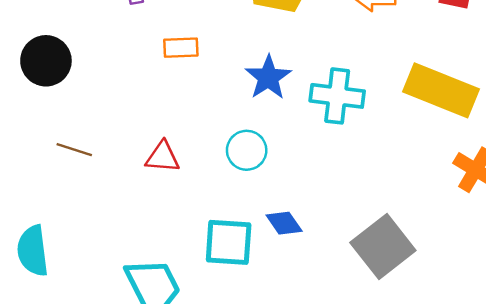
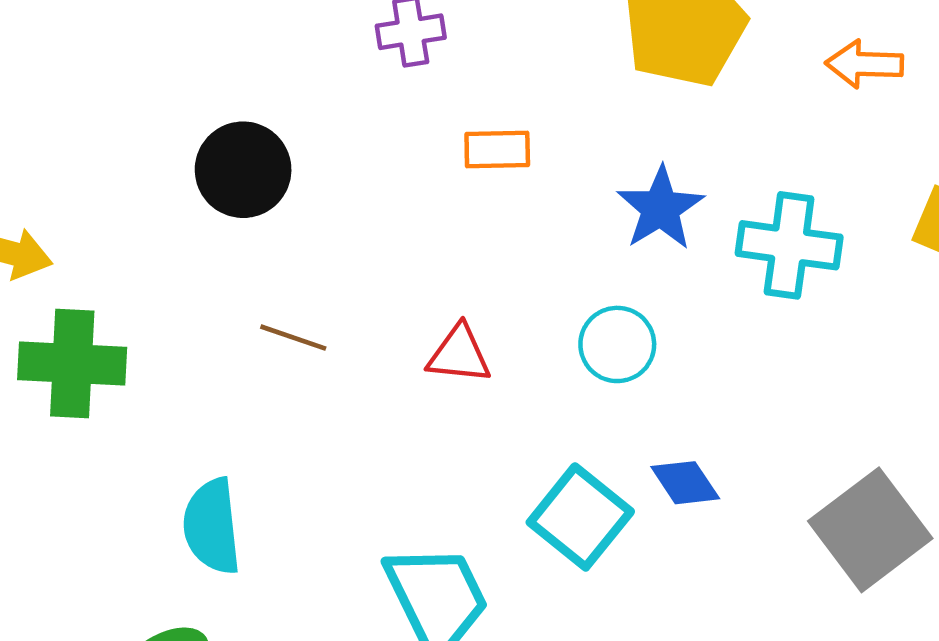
cyan square: (229, 242) -> (580, 517), turned 34

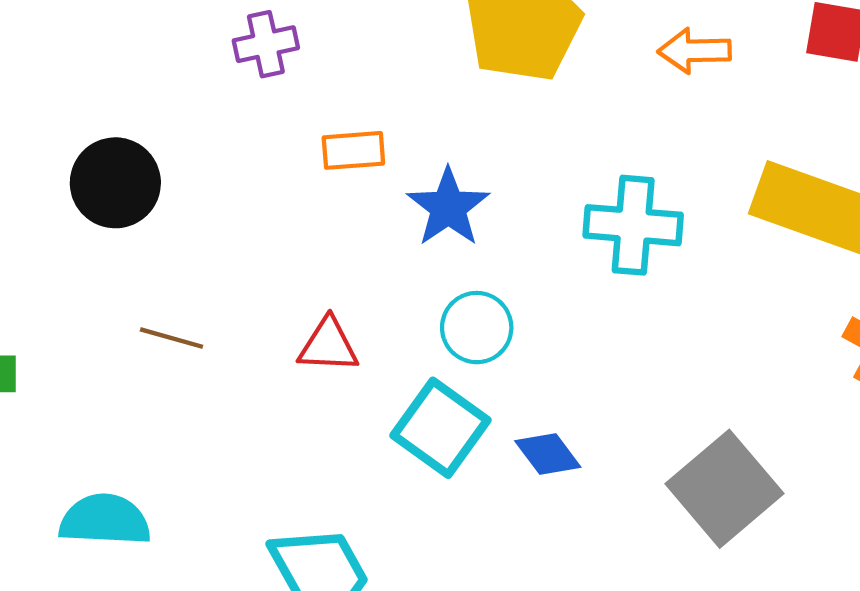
blue star: (660, 208) -> (448, 207), moved
cyan square: (580, 517) -> (440, 428), moved
cyan semicircle: (212, 526) -> (105, 520), turned 102

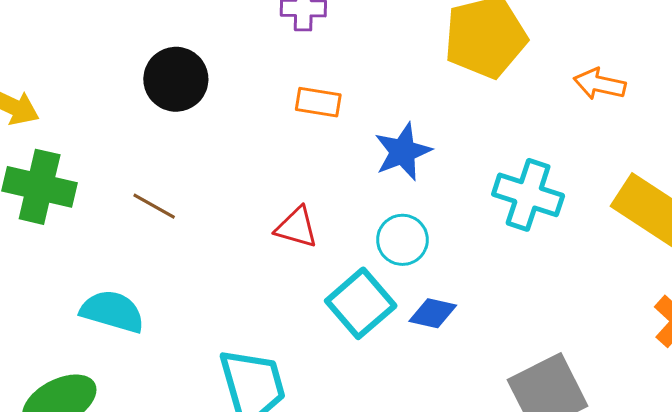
orange rectangle: (353, 150) -> (318, 102), moved
brown line: (171, 338) -> (154, 206), moved
blue diamond: (548, 454) -> (433, 313), moved, turned -54

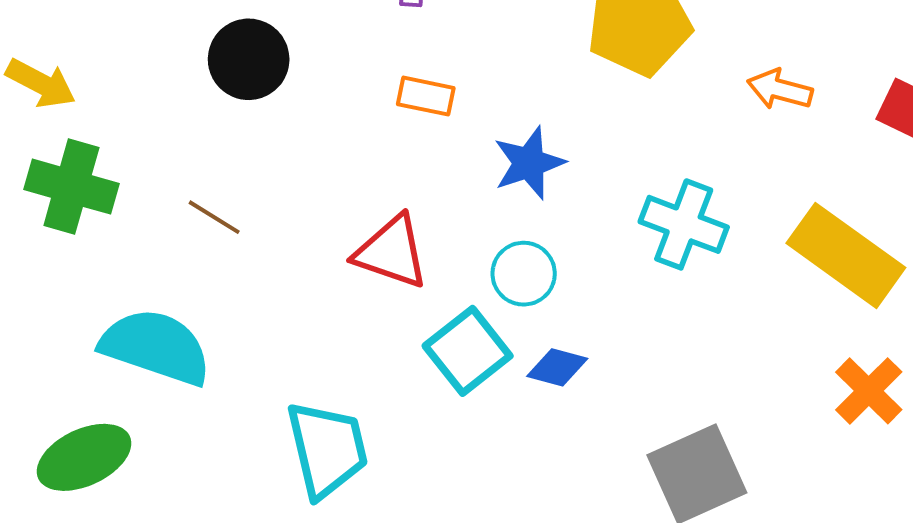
red triangle: (297, 227) -> (392, 252), size x1.4
cyan semicircle: (112, 311) -> (156, 347), size x1.4

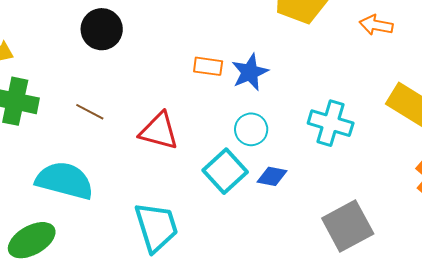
orange rectangle: (426, 96) -> (208, 66), moved
cyan cross: (684, 224) -> (331, 123), moved
red triangle: (392, 252) -> (159, 131), moved

